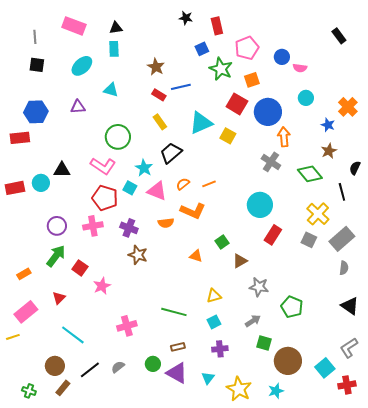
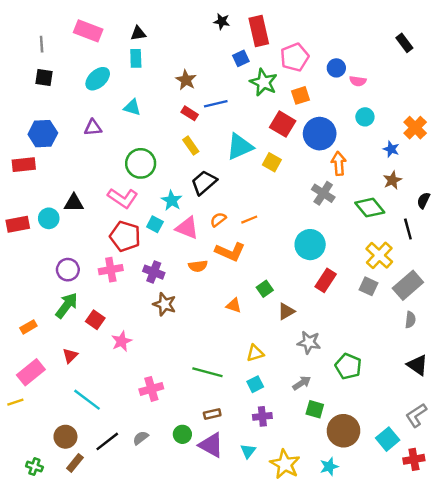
red rectangle: (217, 26) -> (259, 31), size x1.4

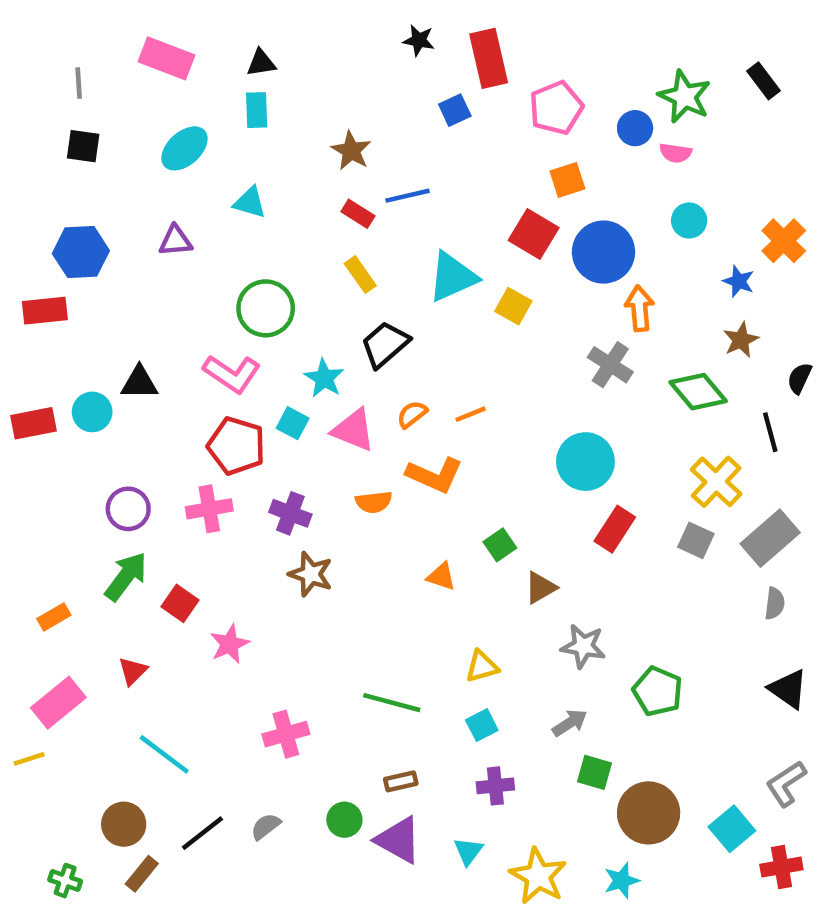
green star: (264, 82) -> (685, 97), moved

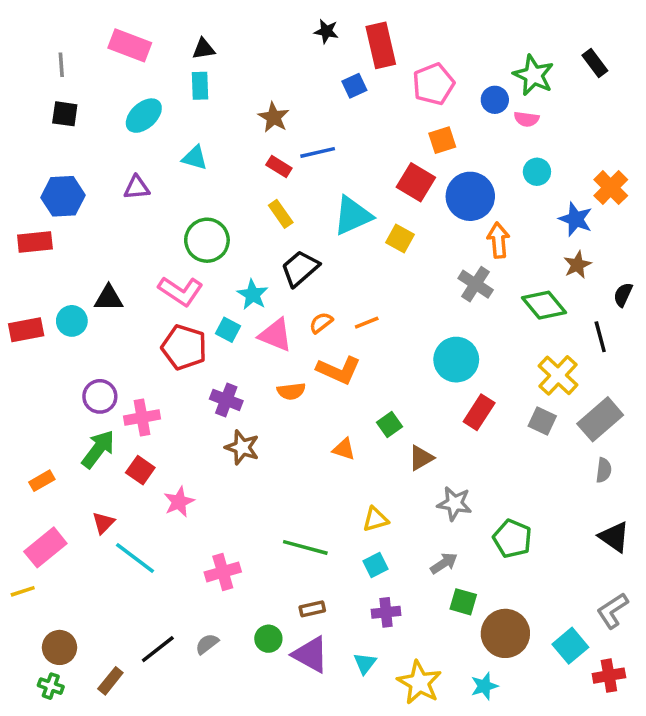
blue star: (739, 281) -> (576, 219), size x1.4
pink cross: (209, 509) -> (142, 418), moved
cyan line: (164, 754) -> (135, 558), moved
brown circle: (124, 824) -> (60, 647), moved

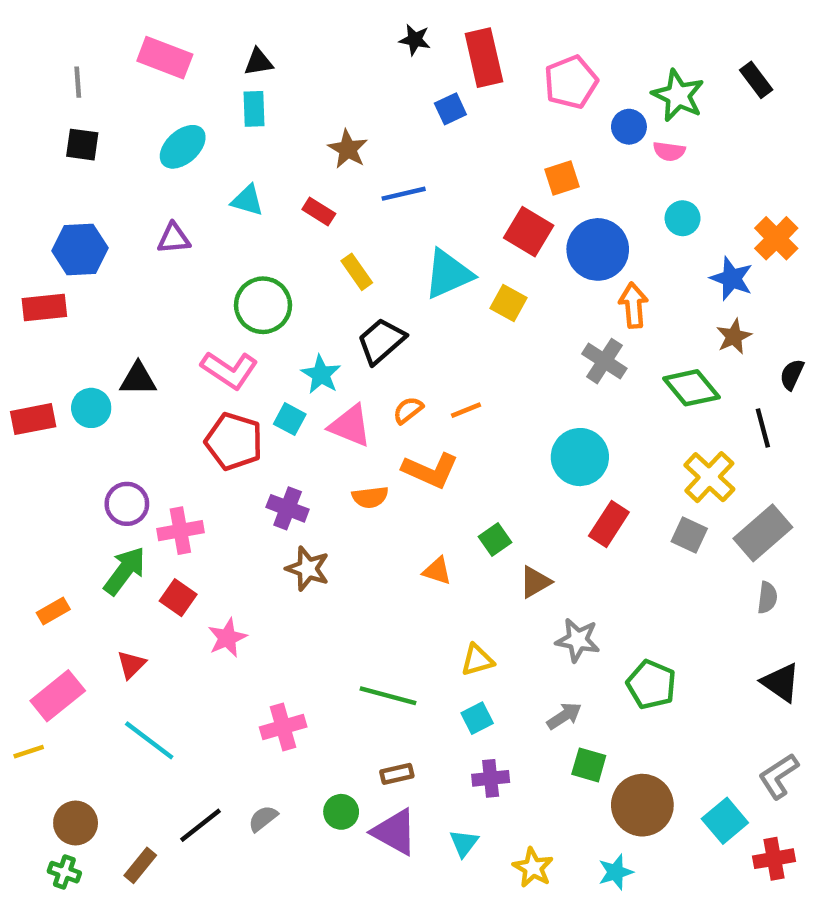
pink pentagon: (433, 84) -> (571, 82), moved
red rectangle: (279, 166) -> (319, 212), moved
cyan line: (135, 558) -> (149, 740), moved
yellow star: (419, 683) -> (533, 868), size x0.7

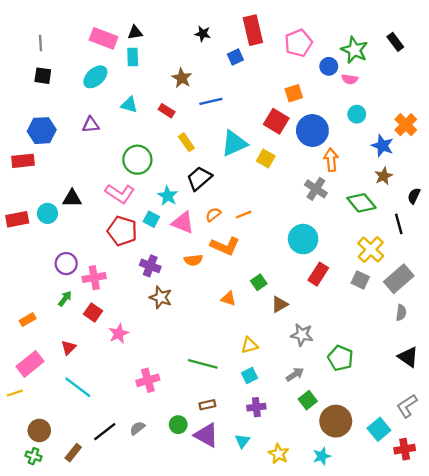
black star: (415, 40) -> (203, 34), moved
pink rectangle: (165, 58) -> (104, 38), moved
green arrow: (125, 571) -> (65, 299), size x0.6
green square: (589, 765) -> (308, 400), turned 36

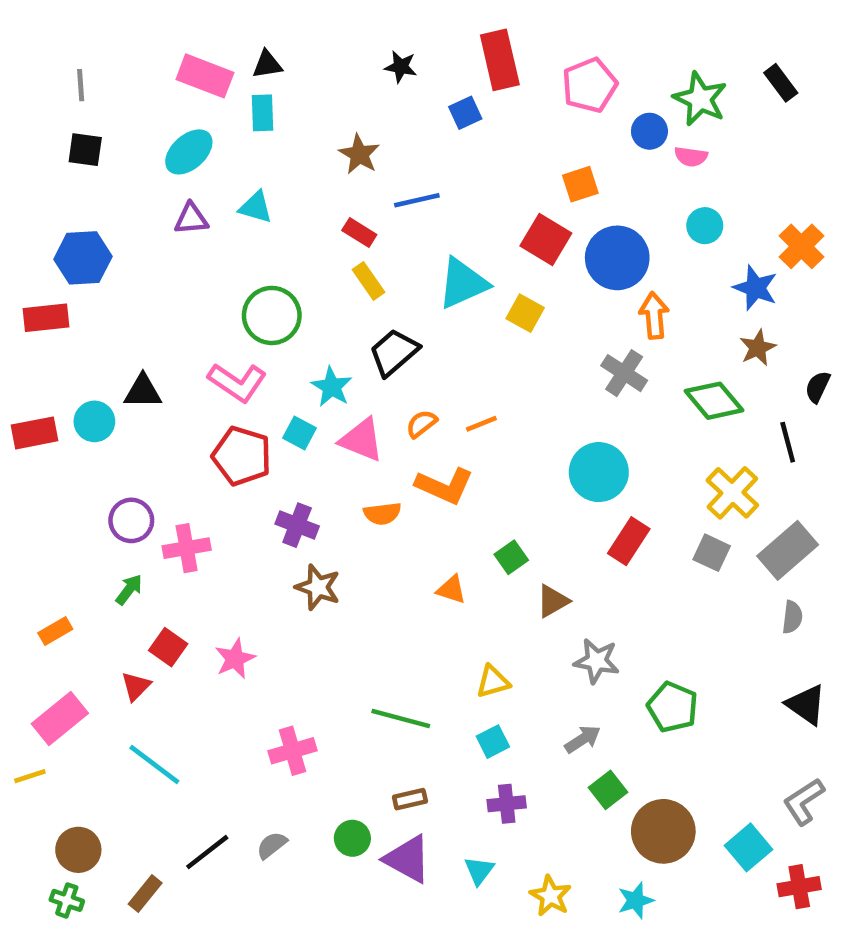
red rectangle: (167, 111) -> (359, 233), moved
purple triangle: (91, 125) -> (191, 219), moved
red square: (93, 313) -> (168, 647), moved

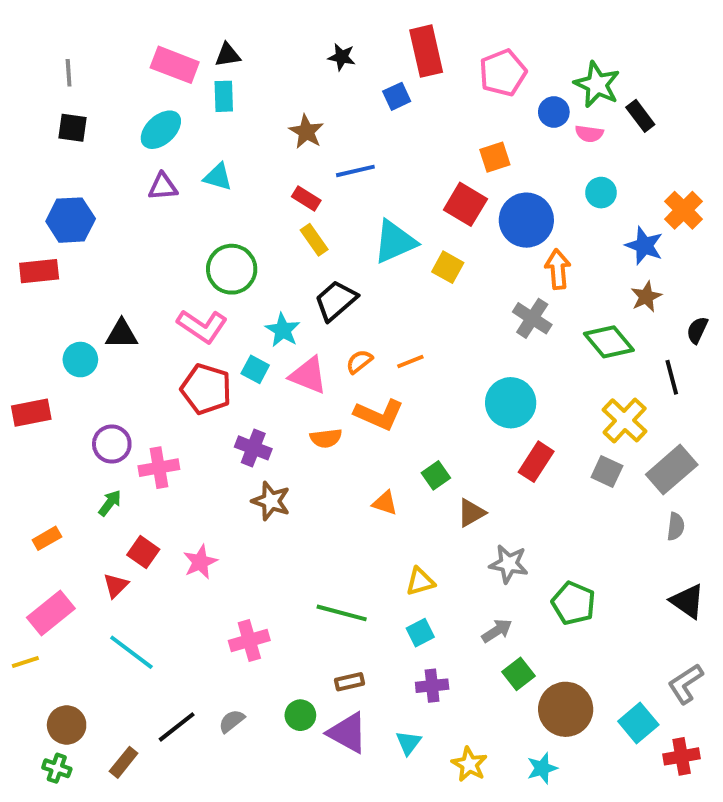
black rectangle: (781, 83) -> (640, 116), moved
red rectangle: (35, 433) -> (31, 413), moved

